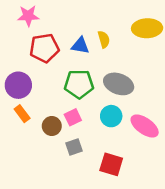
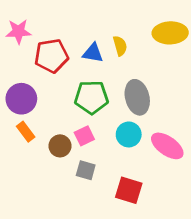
pink star: (28, 16) -> (18, 31), moved
gray ellipse: (119, 84) -> (137, 97), turned 56
gray square: (74, 147) -> (86, 170), turned 35

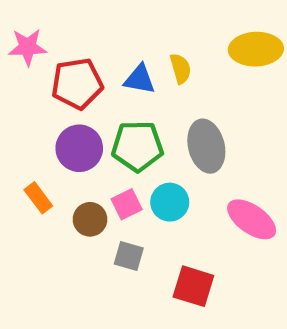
purple circle: (21, 99) -> (79, 148), moved
cyan circle: (129, 134) -> (170, 202), moved

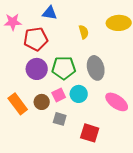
blue triangle: (140, 79) -> (50, 13), moved
orange rectangle: (38, 198) -> (18, 104), moved, size x1.5

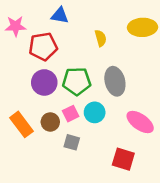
red square: (90, 133) -> (123, 159), moved

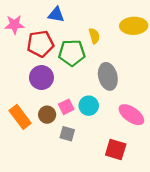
green pentagon: (77, 81) -> (72, 53), moved

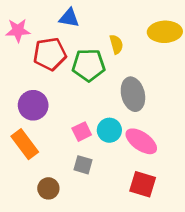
purple circle: (41, 78) -> (33, 105), moved
brown circle: (47, 115) -> (48, 188), moved
pink ellipse: (131, 115) -> (141, 141), moved

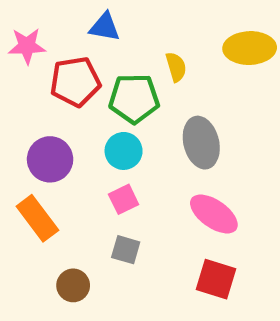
cyan circle: (109, 130) -> (124, 151), moved

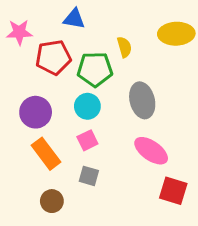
orange rectangle: (37, 218) -> (46, 154), moved
red square: (216, 279) -> (173, 191), moved

